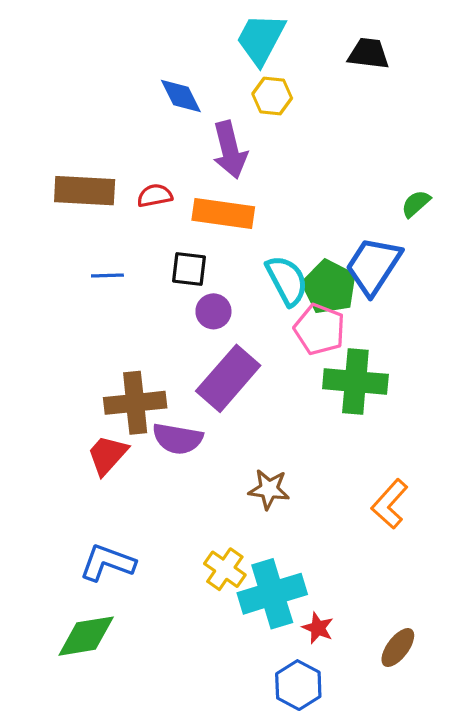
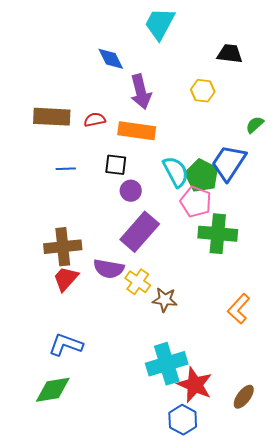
black trapezoid: (368, 54) -> (230, 54), moved
yellow hexagon: (272, 96) -> (203, 91), moved
brown cross: (135, 403) -> (63, 247), moved
yellow cross: (225, 569) -> (138, 282), moved
red star: (318, 628) -> (195, 385), size x1.8

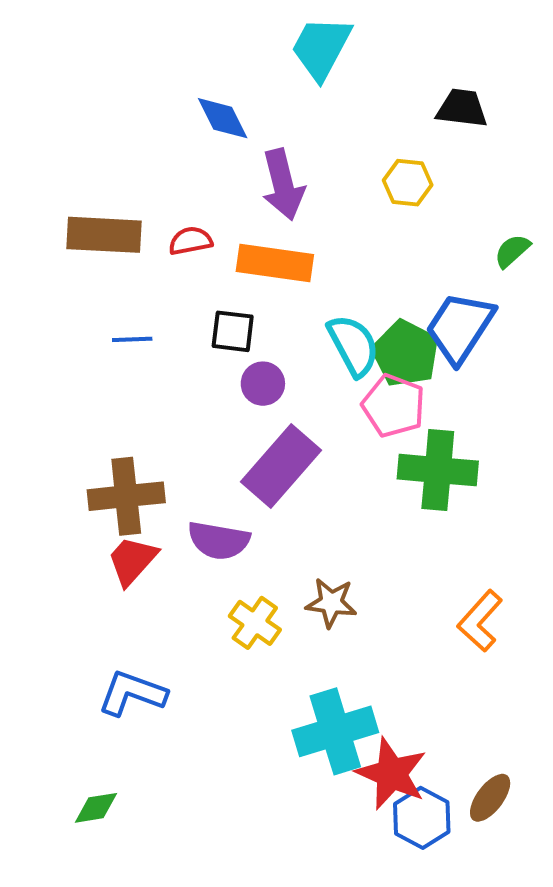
yellow cross: (138, 282) -> (255, 623), moved
green diamond: (53, 390) -> (96, 808), moved, size x0.6
blue hexagon: (183, 420) -> (422, 818), moved

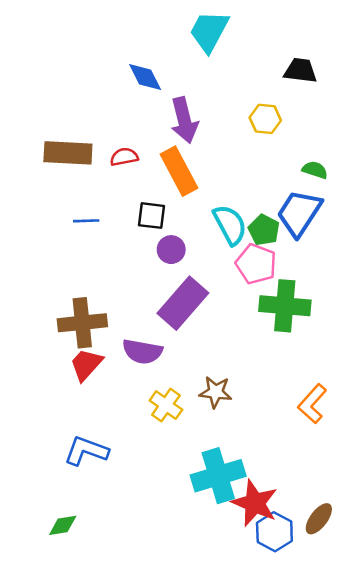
green semicircle: (512, 251) -> (315, 170), moved, turned 60
orange rectangle: (275, 263) -> (179, 171), turned 54
green pentagon: (406, 353) -> (264, 230), size x0.7

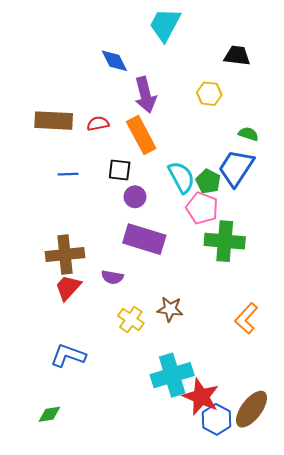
purple rectangle: (183, 303) -> (144, 239), turned 66
purple semicircle: (142, 351) -> (112, 277), size x0.7
brown ellipse: (319, 519) -> (251, 409), size x1.5

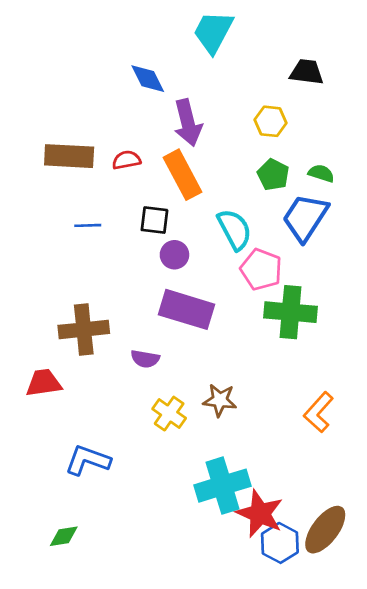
green pentagon: (208, 181) -> (273, 175), moved
red trapezoid: (68, 287) -> (44, 383), moved, turned 40

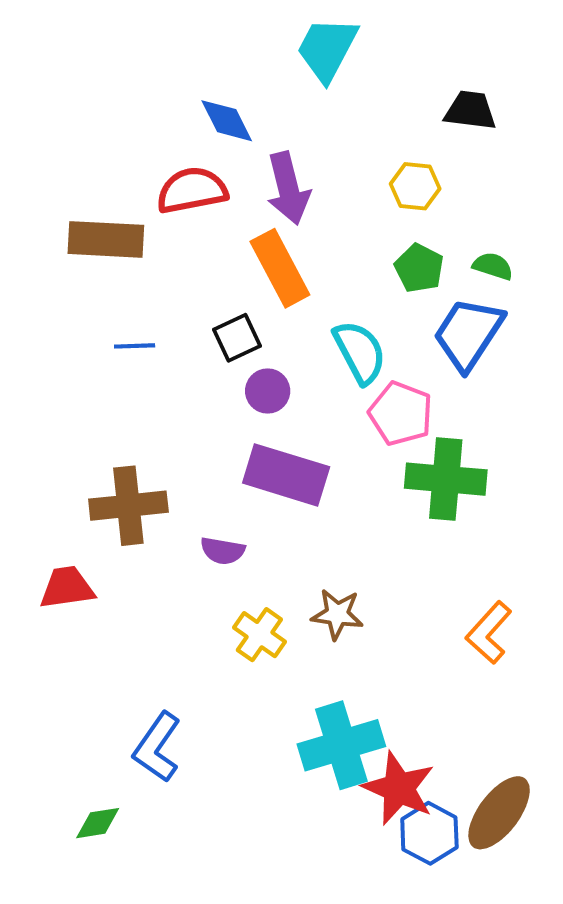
red semicircle: (126, 160) -> (192, 190), moved, size x1.6
black square: (154, 220) -> (237, 338), turned -32
blue L-shape: (88, 460) -> (157, 747), moved, turned -75

